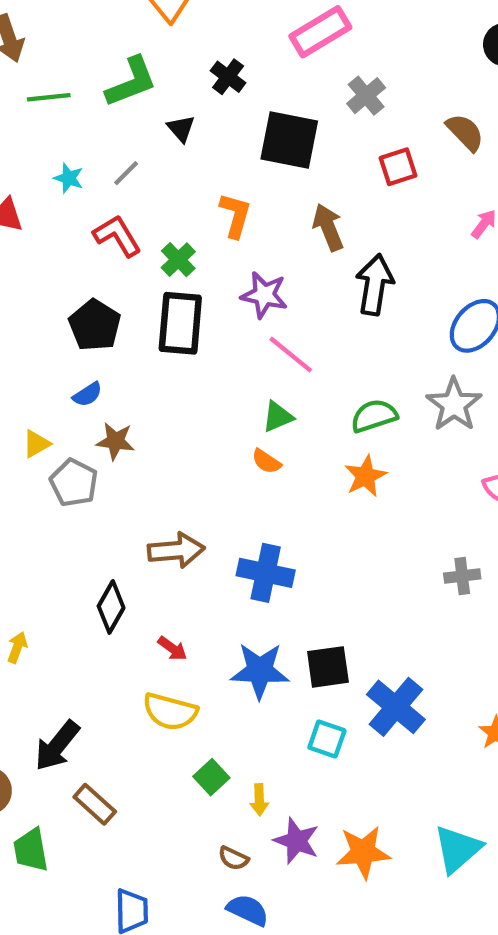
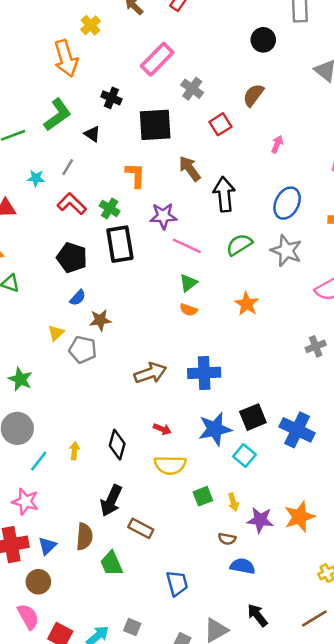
brown semicircle: (465, 132) -> (253, 95), turned -85
green semicircle: (374, 416) -> (239, 245), moved
black diamond: (111, 607) -> (117, 445), moved
cyan square: (327, 739) -> (244, 456), moved, turned 35
green square: (211, 777) -> (203, 496), turned 36

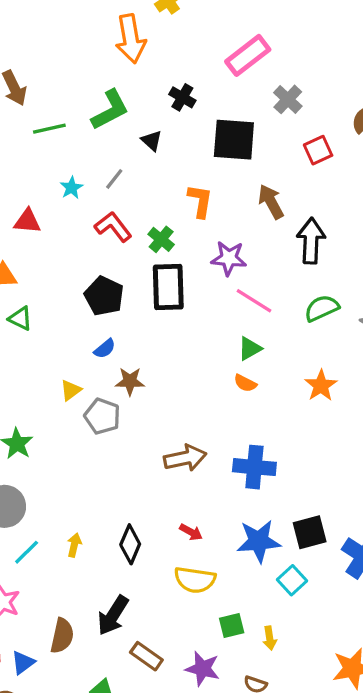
cyan star: (36, 178) -> (72, 188), turned 30
purple star: (260, 520) -> (203, 669), moved
brown semicircle: (84, 537) -> (62, 636), moved

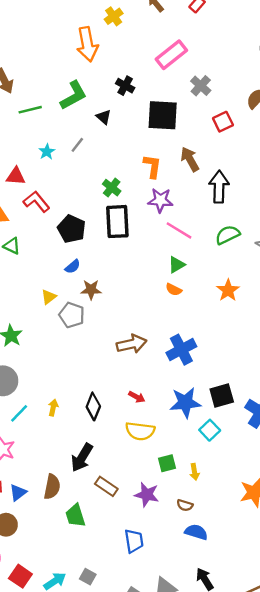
orange L-shape: (200, 201) -> (152, 166), moved
red L-shape: (113, 227) -> (36, 202), moved
blue cross: (254, 467) -> (181, 350), turned -32
brown semicircle: (62, 636) -> (52, 487), moved

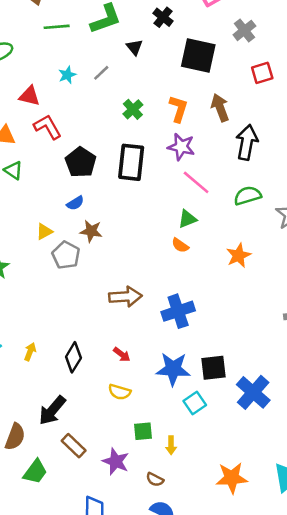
green cross: (112, 188) -> (133, 109), moved
yellow semicircle: (140, 431) -> (120, 392), size x0.7
green trapezoid: (75, 516) -> (35, 472), turned -135

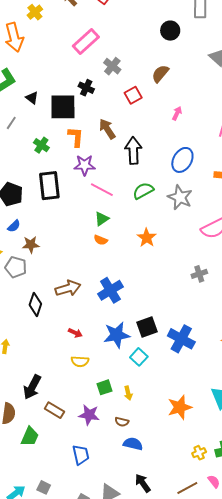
black cross: (163, 17) -> (86, 88), moved
black square: (198, 56) -> (63, 107), moved
black diamond: (73, 357) -> (35, 304), moved

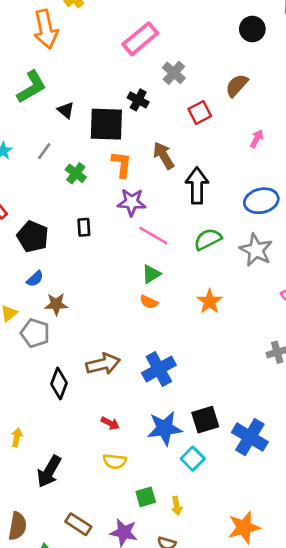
gray line: (11, 123) -> (44, 151), moved
blue ellipse: (182, 160) -> (261, 201), turned 45
black rectangle: (49, 186) -> (84, 227), size x0.5
black arrow: (32, 387) -> (49, 471), moved

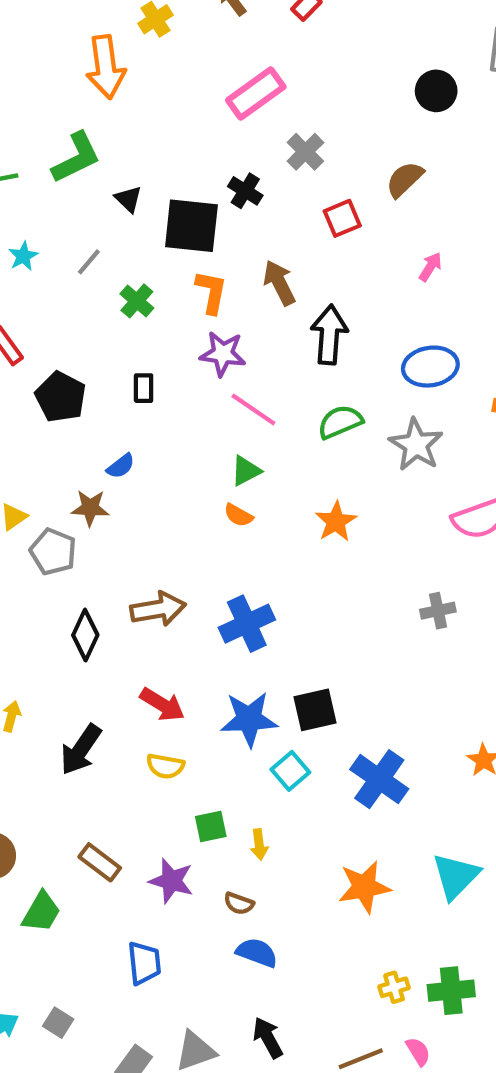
blue semicircle: (35, 279) -> (121, 466), moved
red arrow: (110, 423) -> (162, 705), size x1.5
blue cross: (250, 437) -> (379, 779), moved
black arrow: (49, 471) -> (81, 750), moved

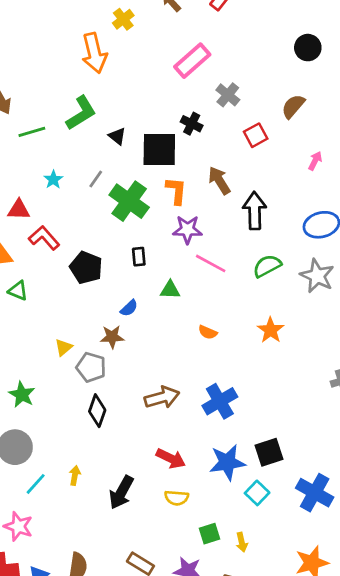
green cross: (137, 301) -> (129, 201), size x1.8
green triangle: (246, 471) -> (170, 290), moved, turned 35
black diamond: (85, 635) -> (97, 411), moved

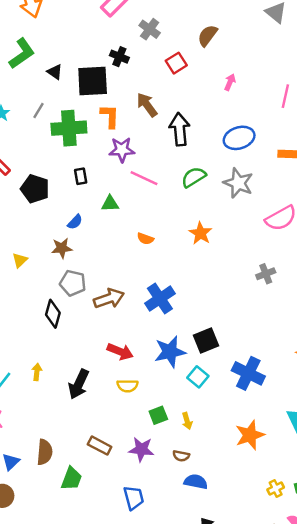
green cross: (129, 201) -> (69, 128), turned -36
gray pentagon: (91, 367) -> (73, 283), moved

